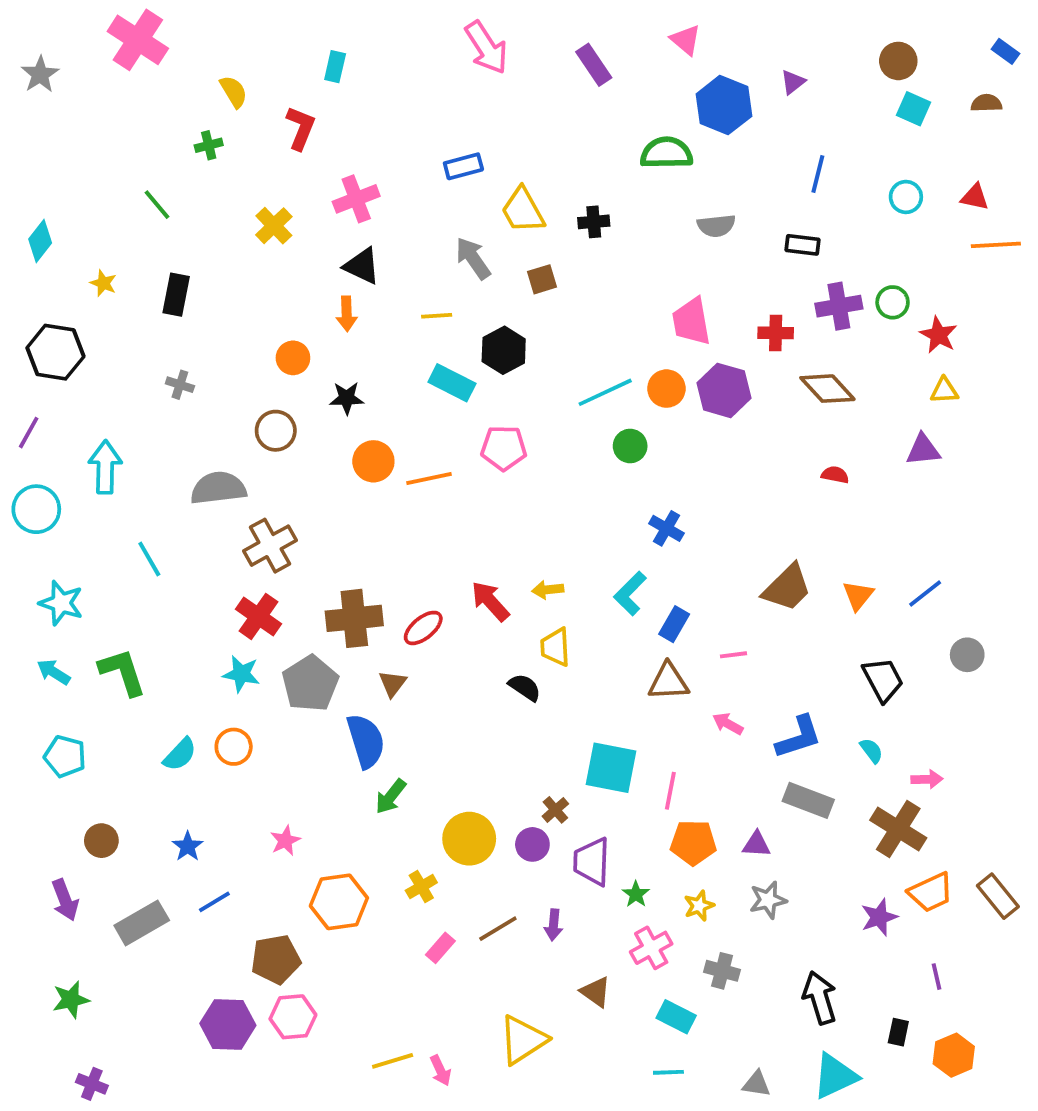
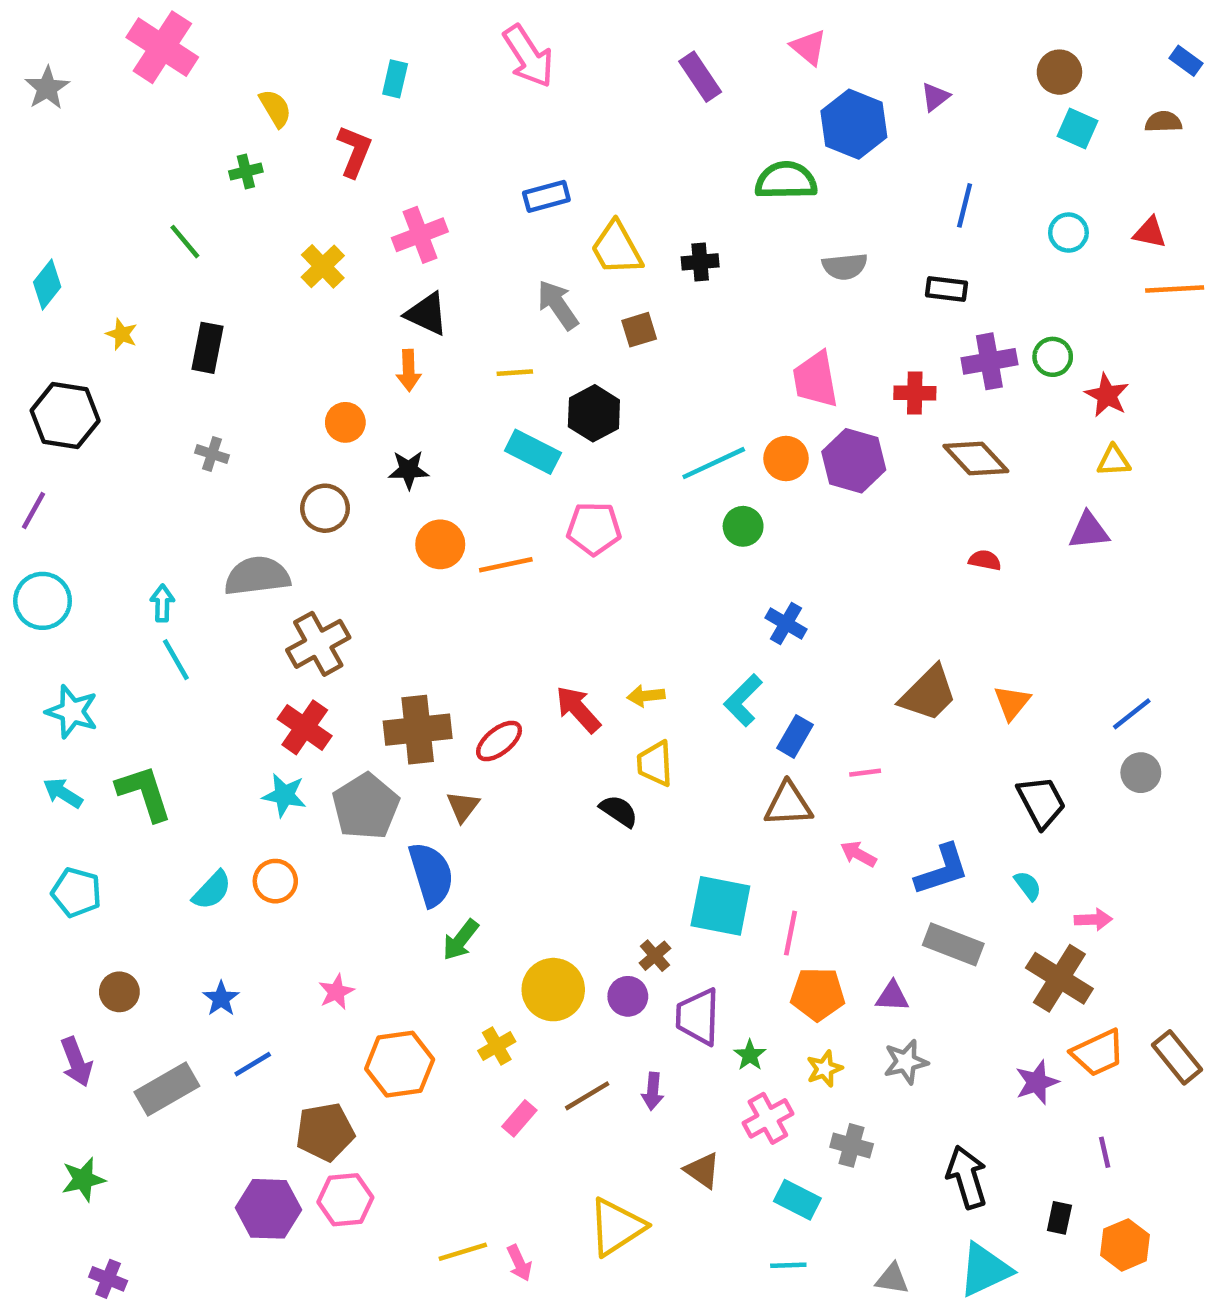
pink arrow: (486, 48) -> (528, 56), moved
cyan arrow: (105, 467) -> (162, 603), moved, size x0.6
blue line: (925, 593) -> (1132, 714), moved

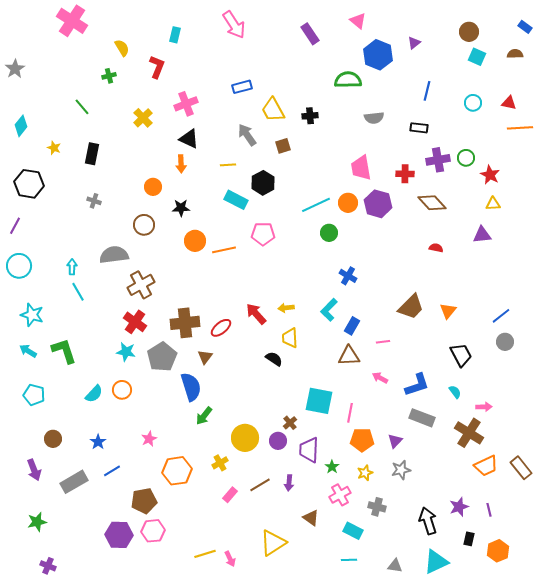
gray star: (47, 88) -> (15, 69), moved
purple triangle: (892, 996) -> (395, 441), turned -49
purple star: (1037, 1082) -> (459, 507), moved

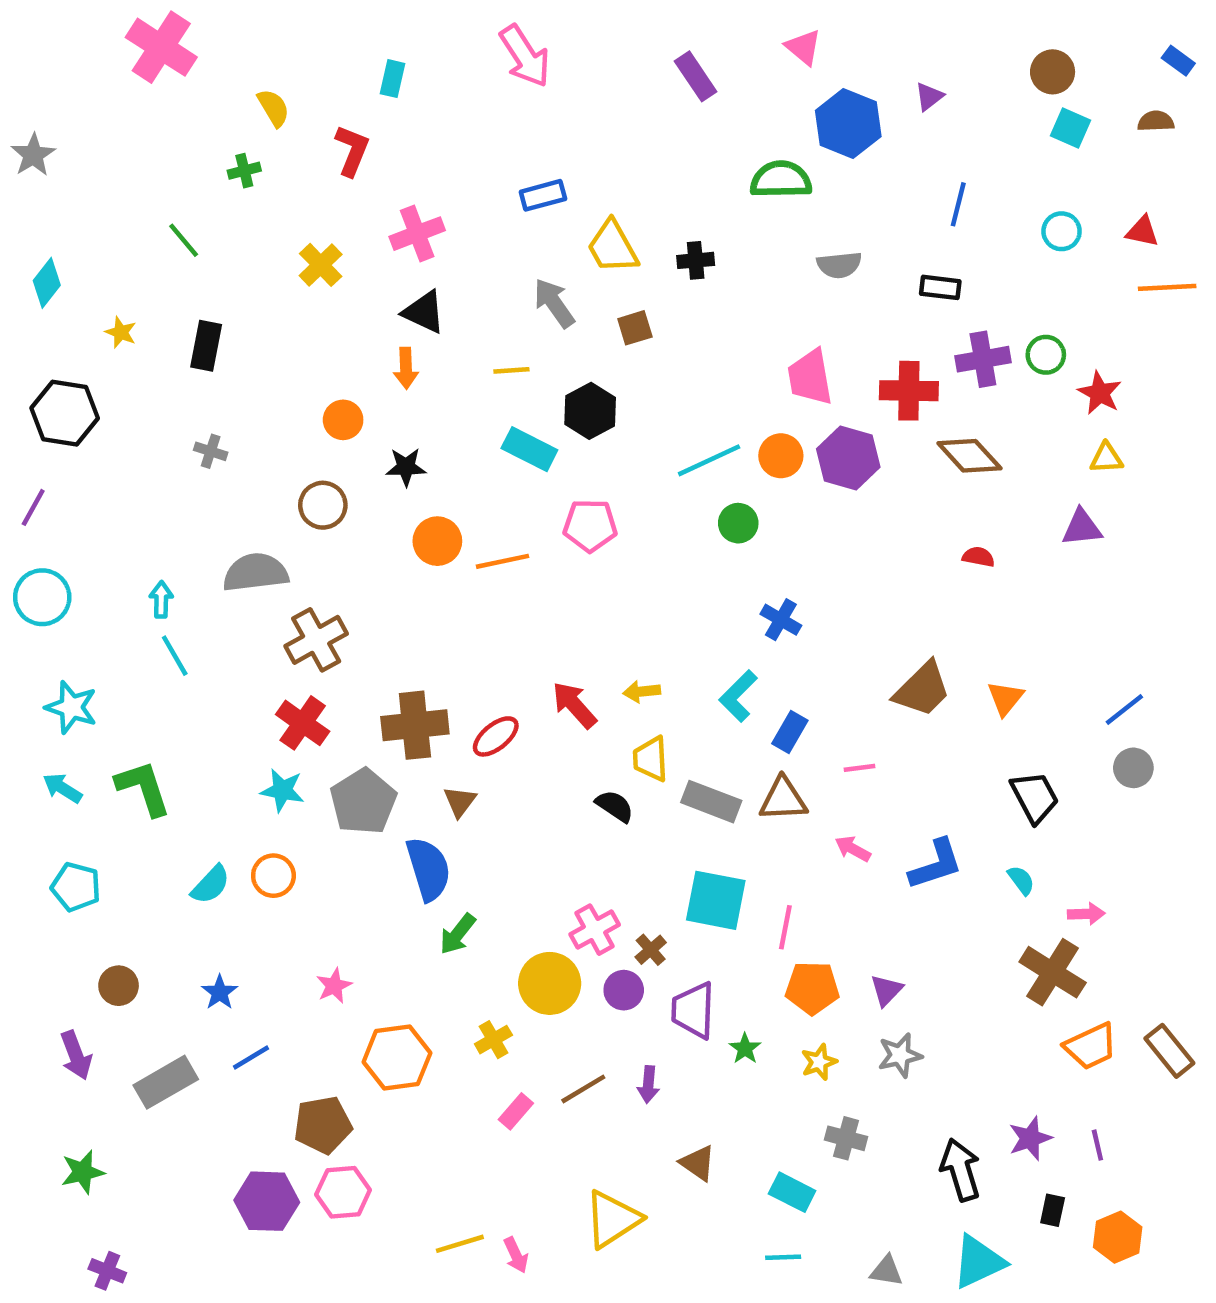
red cross: (405, 174) -> (909, 391), size x1.4
gray rectangle: (422, 418) -> (711, 802), moved
pink cross: (340, 495) -> (595, 930), moved

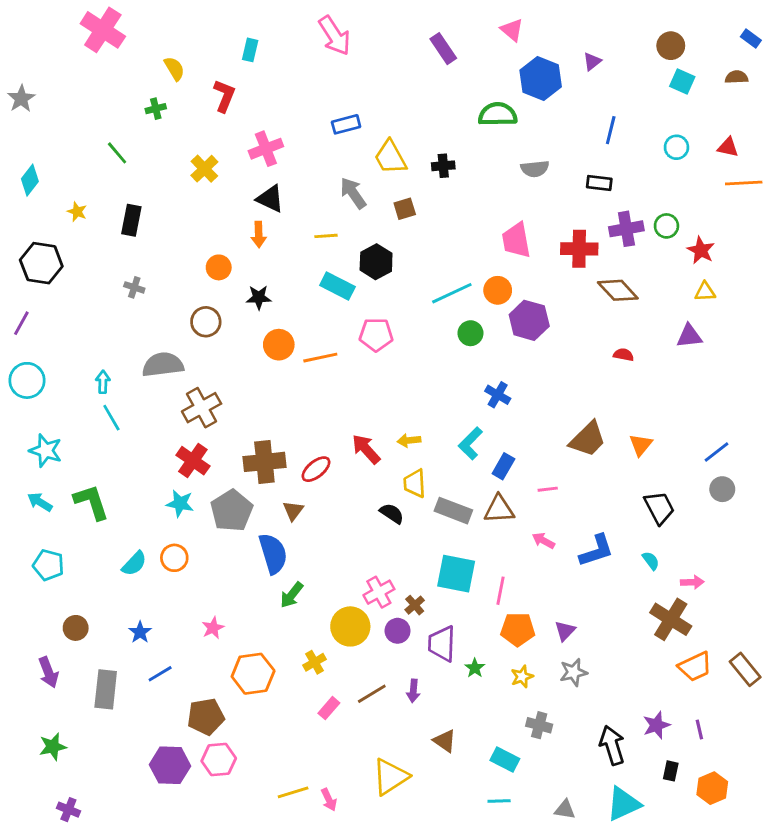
purple hexagon: (848, 458) -> (529, 320), moved
gray rectangle: (166, 1082) -> (106, 689), turned -54

